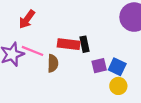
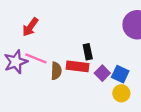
red rectangle: (69, 44) -> (78, 66), moved
purple square: (99, 66) -> (102, 73), turned -32

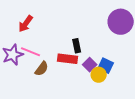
brown semicircle: (56, 71) -> (42, 69), moved, turned 35
yellow circle: (121, 93) -> (99, 75), moved

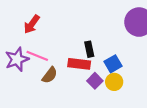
purple square: (90, 65) -> (95, 81), moved
blue square: (106, 66) -> (113, 64), moved, turned 35

